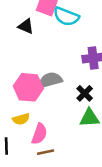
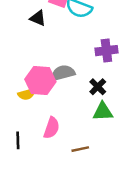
yellow semicircle: (21, 119) -> (27, 94), moved
brown line: (45, 152) -> (80, 149), moved

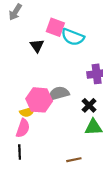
black triangle: (38, 18) -> (37, 46), turned 32
pink semicircle: (52, 128) -> (23, 128), moved

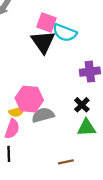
black triangle: (37, 46) -> (43, 42), moved, size x1.6
gray semicircle: (59, 93) -> (43, 115), moved

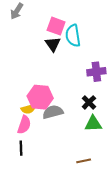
cyan semicircle: (65, 33) -> (73, 36), turned 60
black triangle: (43, 42) -> (53, 44), size x0.7
brown line: (66, 162) -> (84, 161), moved

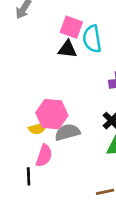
black triangle: (53, 44) -> (67, 49), turned -49
pink semicircle: (24, 125) -> (44, 156), moved

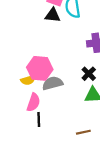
black line: (29, 176) -> (39, 119), moved

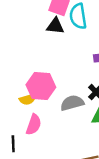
gray semicircle: (53, 83) -> (72, 103), moved
black line: (39, 119) -> (13, 144), moved

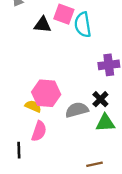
black triangle: (55, 26) -> (43, 25), moved
yellow semicircle: (28, 99) -> (33, 106), turned -140

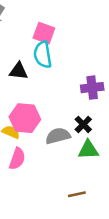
black triangle: (43, 25) -> (19, 71), moved
cyan semicircle: (83, 25) -> (43, 55), moved

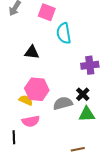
pink square: (44, 33) -> (47, 12), moved
cyan semicircle: (43, 55) -> (64, 33), moved
pink semicircle: (17, 159) -> (31, 121), turned 60

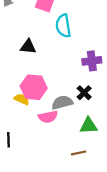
green triangle: (87, 114) -> (88, 126), moved
pink semicircle: (31, 121) -> (48, 117), moved

